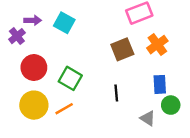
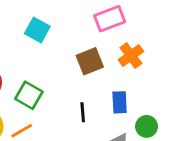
cyan square: (64, 23) -> (37, 30), moved
blue rectangle: (160, 84) -> (120, 102), moved

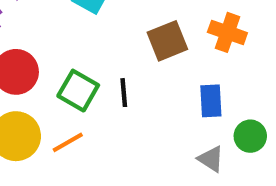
orange cross: (131, 56) -> (227, 32), turned -35
black line: (83, 112) -> (124, 93), moved

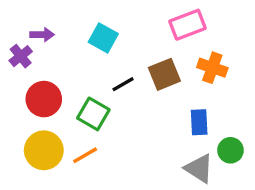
black line: (124, 93) -> (123, 84), moved, turned 65
gray triangle: (211, 159) -> (199, 168), size x1.4

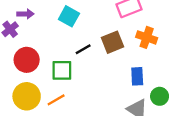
green square: (93, 114) -> (62, 70), turned -30

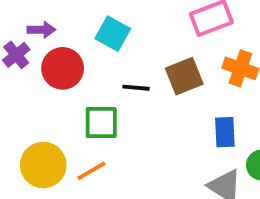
black line: (83, 49) -> (136, 88), turned 35
red circle: (27, 60) -> (63, 68), moved

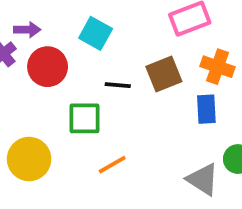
blue rectangle: (225, 132) -> (206, 109), moved
orange line: (92, 171) -> (112, 165), moved

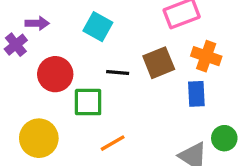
red circle: (48, 67) -> (55, 74), moved

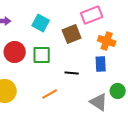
brown square: (159, 63) -> (72, 34), moved
black line: (118, 73) -> (72, 73), moved
green square: (88, 102) -> (42, 55), moved

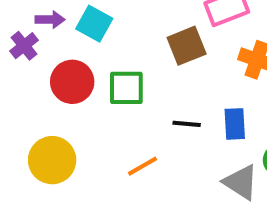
cyan square: (41, 23) -> (94, 24), moved
blue rectangle: (101, 64) -> (235, 124), moved

